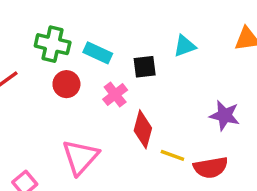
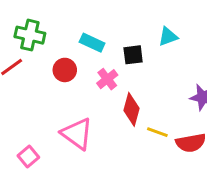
green cross: (53, 44) -> (30, 35), moved
pink triangle: (80, 157) -> (77, 134), turned -36

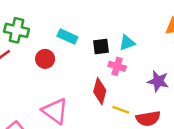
cyan triangle: (168, 37) -> (127, 43), moved
pink cross: (107, 79) -> (117, 66), moved, turned -35

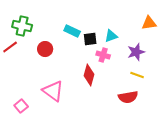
cyan rectangle: (67, 37) -> (72, 31), moved
purple star: (158, 81) -> (136, 52), moved, turned -30
yellow line: (121, 110) -> (137, 75), moved

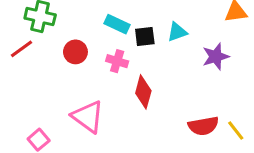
pink cross: (103, 55) -> (117, 61), moved
yellow line: (137, 75) -> (236, 130), moved, turned 32

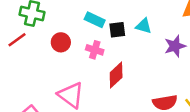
cyan triangle: (177, 32) -> (144, 26), turned 36
red diamond: (143, 92) -> (116, 75), turned 32

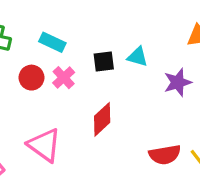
cyan rectangle: (95, 20) -> (52, 42), moved
pink cross: (95, 50) -> (64, 78), moved, turned 30

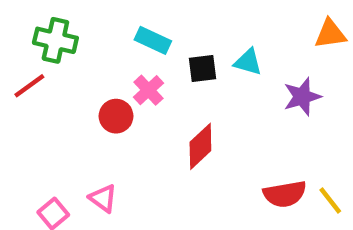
cyan rectangle: (52, 42) -> (153, 40), moved
red circle: (31, 78) -> (116, 116), moved
pink triangle: (44, 145) -> (103, 198), moved, size x0.6

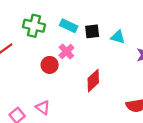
green cross: (55, 40) -> (34, 26), moved
black square: (203, 68) -> (92, 31), moved

